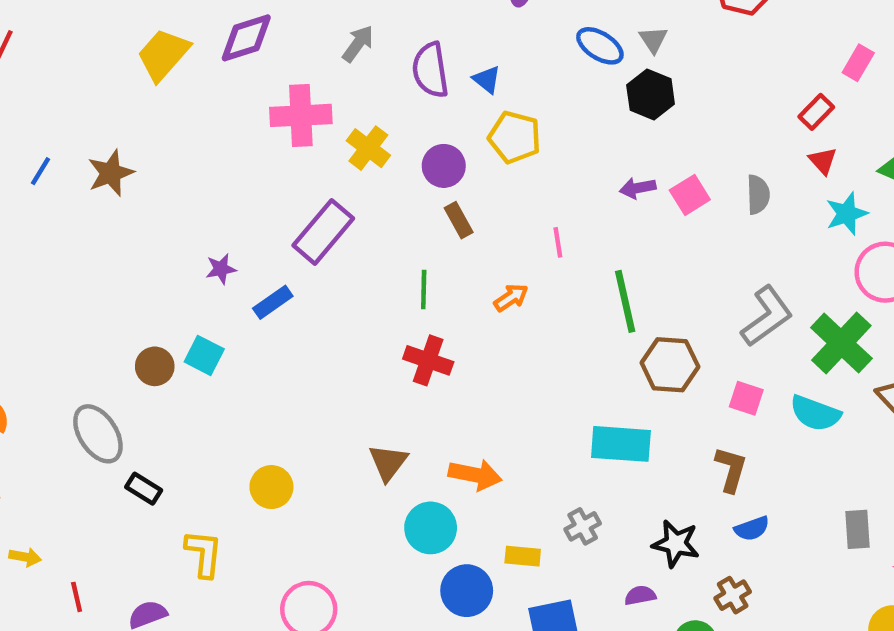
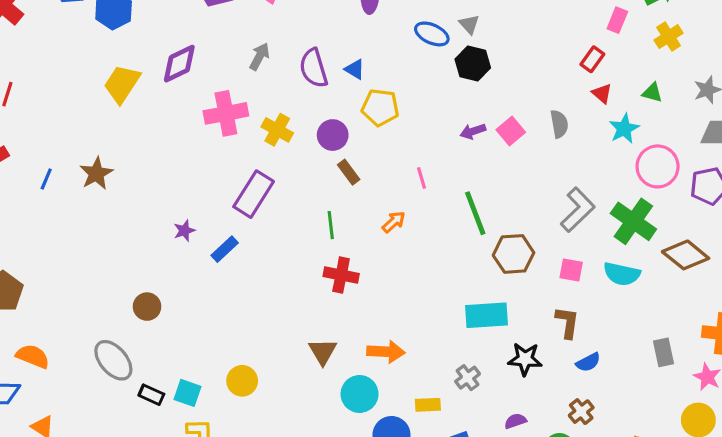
cyan square: (204, 355) -> (188, 393), moved
black star: (676, 544) -> (525, 359), moved

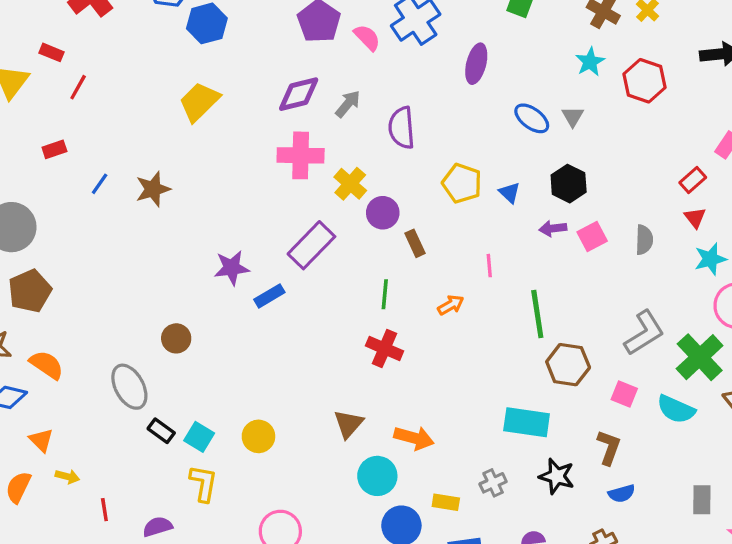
purple diamond: (179, 64) -> (299, 94), moved
black hexagon: (473, 64) -> (569, 184), moved
blue triangle: (355, 69) -> (510, 193), moved
purple circle: (333, 135) -> (383, 213), moved
purple star: (184, 231) -> (232, 268), size x1.5

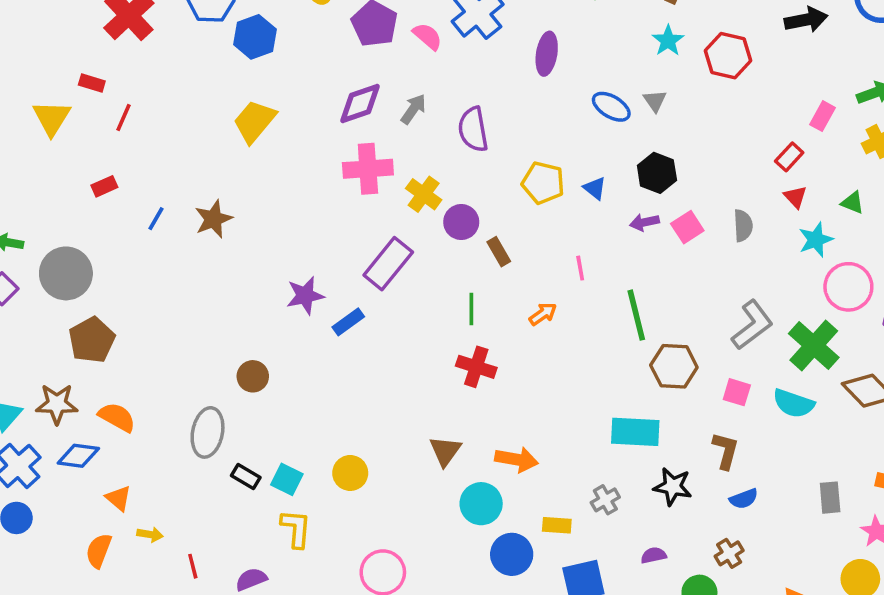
gray ellipse: (129, 387) -> (208, 432), turned 45

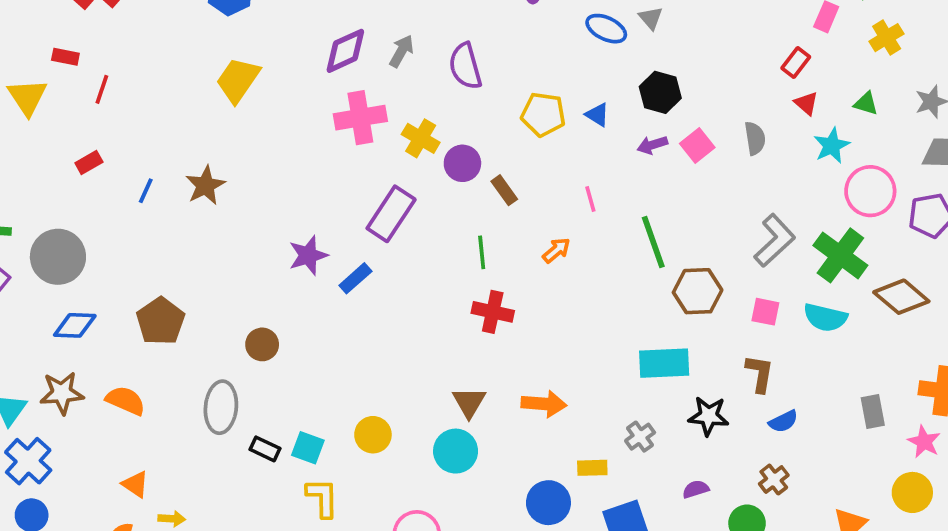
brown pentagon: (92, 340) -> (161, 321), moved
blue diamond: (78, 456) -> (75, 325), moved
cyan circle: (481, 504) -> (456, 451), moved

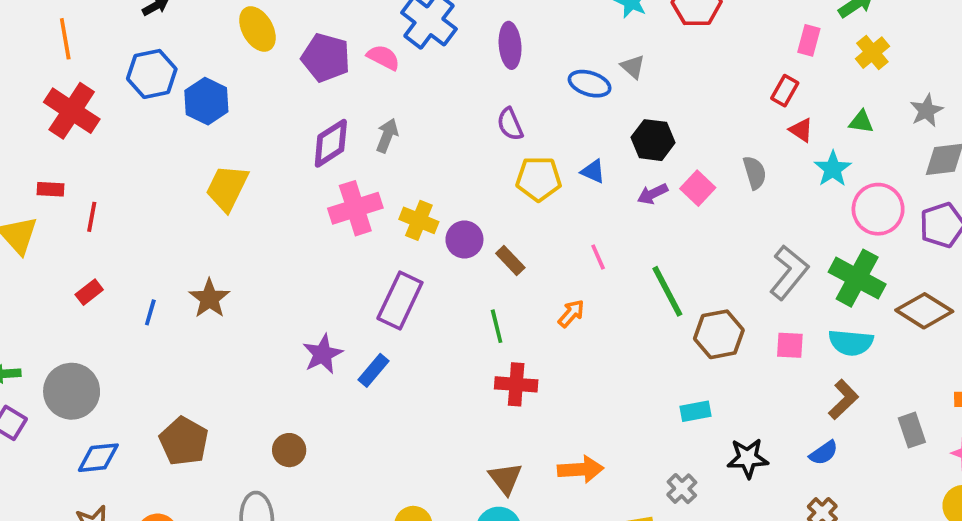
purple semicircle: (465, 66) -> (510, 124), moved, size x0.7
cyan rectangle: (664, 363) -> (696, 411), size x0.6
brown L-shape: (760, 373) -> (843, 400), moved, turned 45

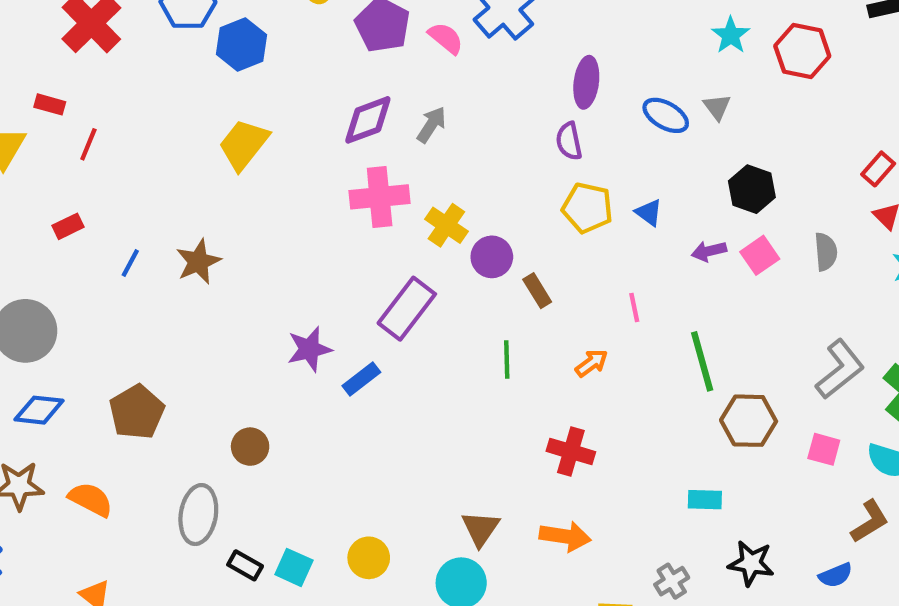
purple ellipse: (510, 45) -> (586, 82), moved
black hexagon: (653, 140) -> (752, 189), moved
red cross: (516, 384) -> (571, 451), moved

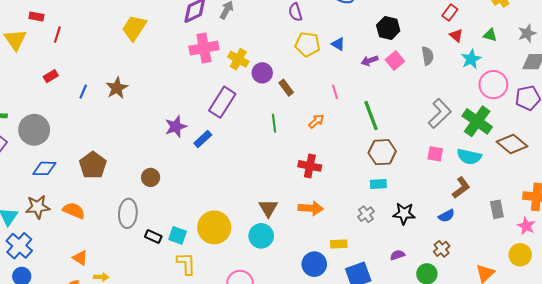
brown hexagon: (749, 421) -> (382, 152), moved
yellow circle: (369, 558) -> (214, 227), size x1.6
gray cross: (672, 581) -> (366, 214), moved

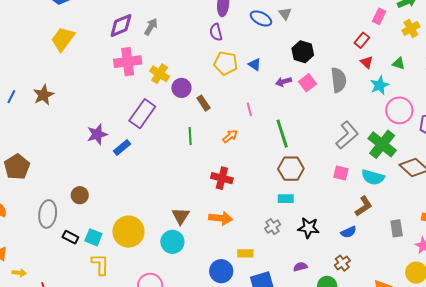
gray semicircle: (428, 56) -> (339, 80), size x1.4
brown circle: (151, 177) -> (80, 195), moved

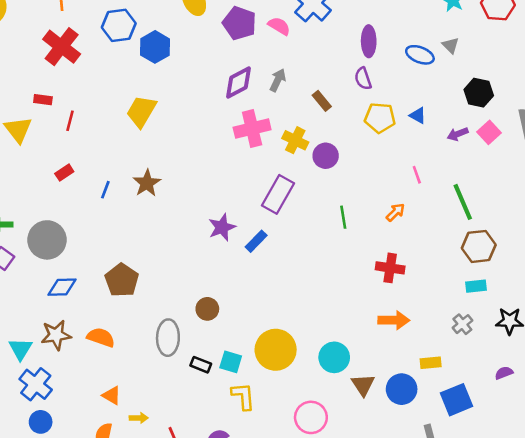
yellow trapezoid: (63, 39) -> (141, 111), moved
brown rectangle: (203, 103) -> (322, 101), moved
brown triangle: (181, 216) -> (363, 385), moved

